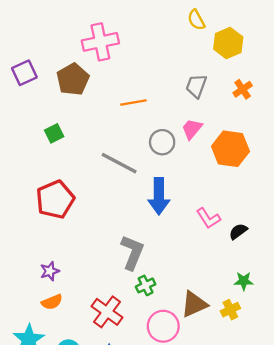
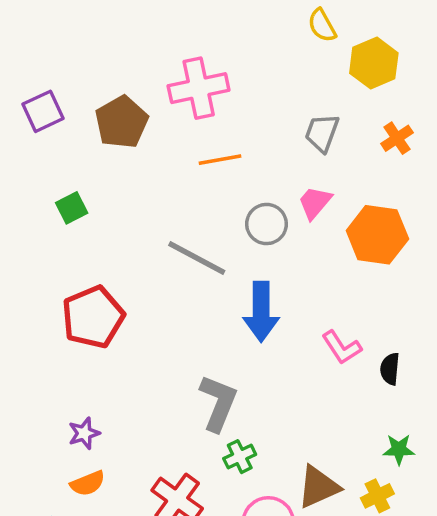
pink cross: (100, 42) -> (199, 88), moved
green square: (54, 133) -> (72, 208), moved
black semicircle: (238, 231) -> (390, 369), turned -48

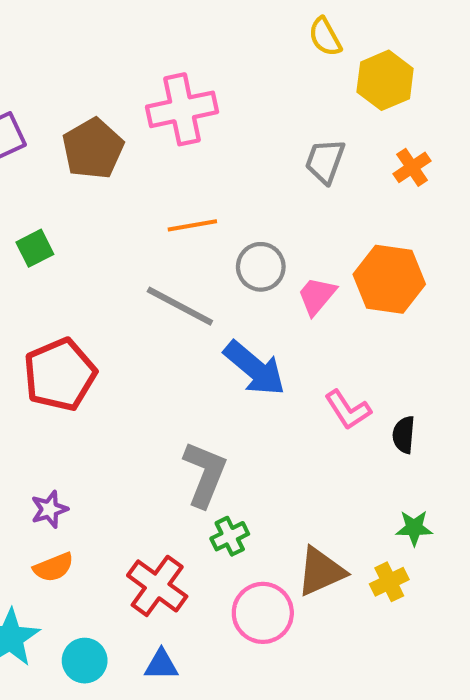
orange line: (220, 160) -> (192, 225), moved
pink trapezoid: (315, 203) -> (317, 296), moved
blue arrow: (261, 312) -> (255, 368), turned -50

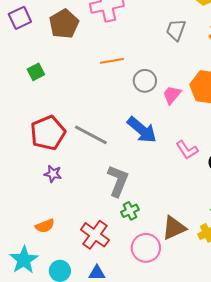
gray line: (180, 306) -> (91, 135), moved
purple star: (49, 509) -> (53, 174), moved, turned 30

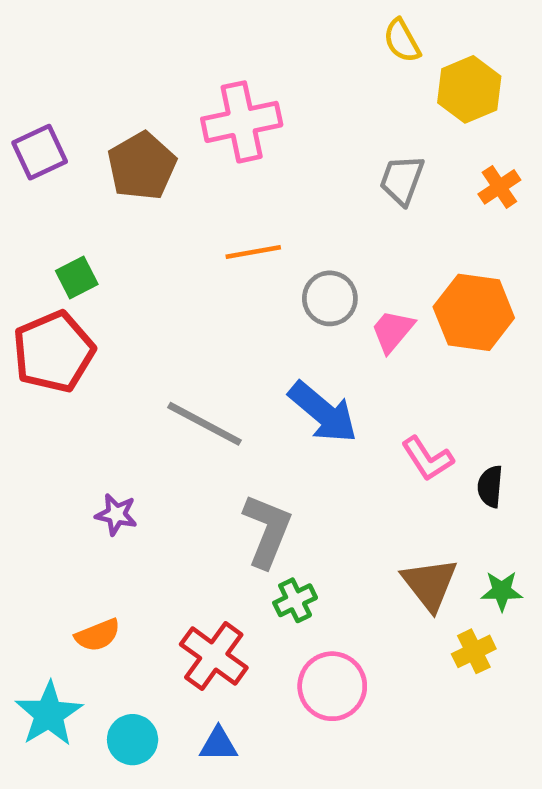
red pentagon: (48, 133) -> (54, 352), moved
brown triangle: (174, 228) -> (430, 584), moved, turned -44

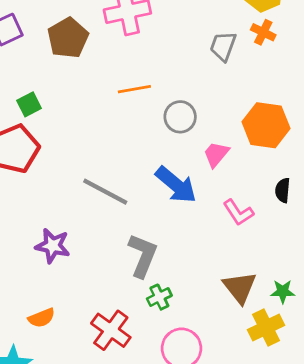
orange cross: (499, 187) -> (263, 32), moved, turned -30
pink trapezoid: (393, 331) -> (216, 154), moved
black semicircle: (490, 487) -> (283, 190), moved
purple star: (116, 514) -> (53, 246), size x1.4
yellow cross: (474, 651) -> (266, 328), size x1.4

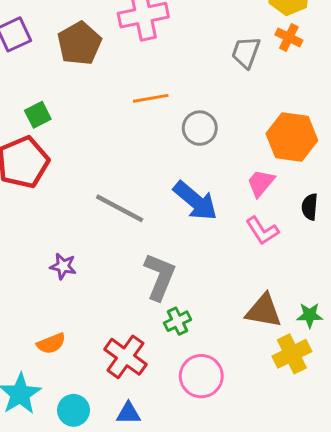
pink trapezoid: (216, 154) -> (261, 183), moved
purple star: (53, 246) -> (63, 266), size x0.7
brown triangle: (240, 287) -> (264, 311), turned -42

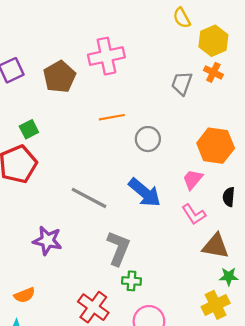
purple star: (63, 266) -> (47, 241), size x1.5
brown triangle: (264, 311) -> (216, 246), moved
green cross: (177, 321) -> (132, 281), turned 30
orange semicircle: (51, 343) -> (25, 295), moved

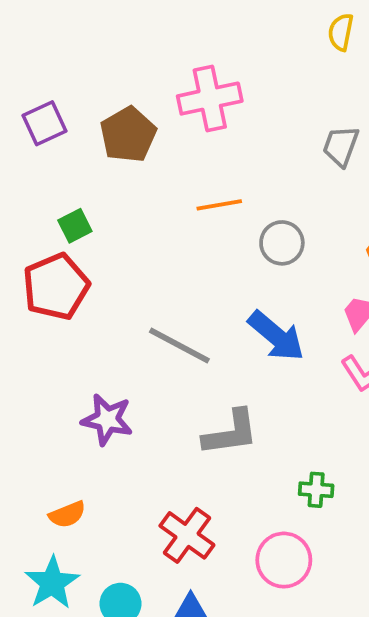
yellow semicircle: (182, 18) -> (341, 32), turned 40
gray L-shape: (118, 248) -> (231, 433), turned 60
green cross: (132, 281) -> (316, 490), moved

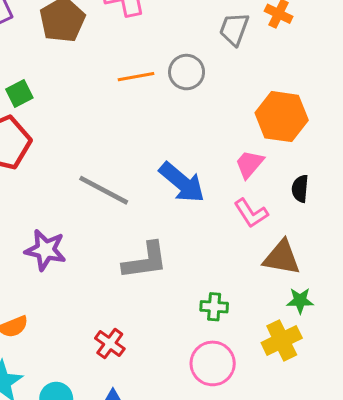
gray circle: (282, 243) -> (187, 72), moved
red cross: (187, 535) -> (110, 344), size x0.7
pink circle: (284, 560) -> (213, 363), moved

